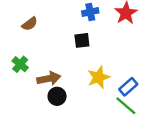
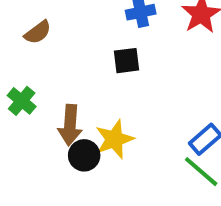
yellow star: (99, 77) -> (114, 139), moved
brown arrow: (49, 78) -> (70, 125), turned 105

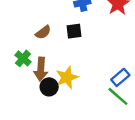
brown semicircle: (38, 32) -> (43, 32), moved
green cross: (22, 101) -> (23, 58), moved

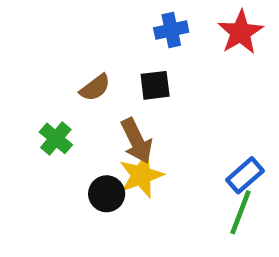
brown arrow: (41, 69) -> (137, 141), moved, turned -30
green line: (118, 96) -> (240, 212), turned 70

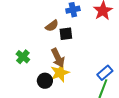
brown semicircle: (95, 88) -> (52, 26), moved

